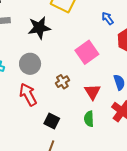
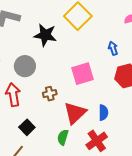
red triangle: (93, 92) -> (75, 113), size x1.4

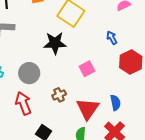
black star: (45, 35) -> (55, 43), moved
pink square: (82, 74) -> (87, 69), size x0.7

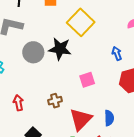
gray circle: (29, 73) -> (33, 52), moved
red arrow: (23, 103) -> (18, 103), size x0.7

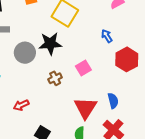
brown cross: (55, 101) -> (55, 78), moved
red arrow: (18, 103) -> (21, 105), turned -91

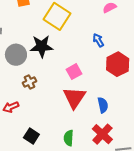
brown cross: (55, 78) -> (29, 82), moved
red triangle: (86, 108) -> (74, 98), moved

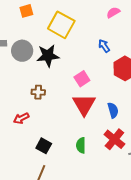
gray circle: (16, 55) -> (22, 51), moved
brown cross: (29, 82) -> (38, 92), turned 32

